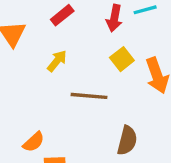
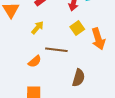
orange semicircle: (34, 142) -> (35, 61), moved

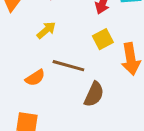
brown semicircle: (79, 78) -> (94, 94), moved

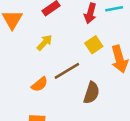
brown line: (68, 66) -> (67, 71), turned -40

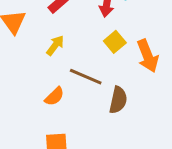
brown line: (67, 71) -> (86, 77), turned 60

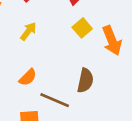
brown line: (86, 77) -> (55, 100), moved

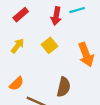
yellow square: (82, 28) -> (49, 45), moved

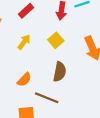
brown semicircle: (64, 87) -> (60, 72), moved

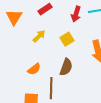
brown line: (47, 98) -> (51, 88), turned 60

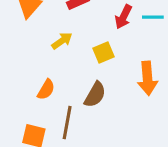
orange semicircle: (34, 69) -> (46, 90), turned -32

